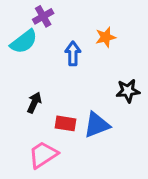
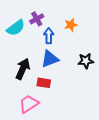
purple cross: (43, 16) -> (37, 19), moved
black arrow: (34, 103) -> (23, 69), size x1.5
blue triangle: (97, 125) -> (50, 59), moved

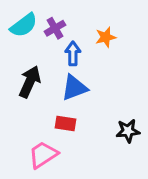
cyan semicircle: (16, 28) -> (24, 25), moved
black star: (86, 61) -> (128, 131), moved
black arrow: (23, 69) -> (30, 82), moved

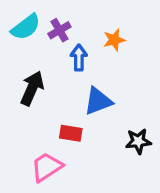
blue triangle: (74, 88) -> (98, 101), moved

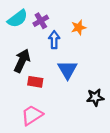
blue triangle: (98, 101) -> (67, 70), turned -40
red rectangle: (71, 133) -> (35, 82), moved

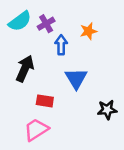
red rectangle: (35, 82) -> (45, 101), moved

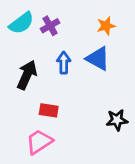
orange star: (88, 31) -> (106, 26), moved
blue arrow: (61, 45) -> (64, 63), moved
blue triangle: (76, 79) -> (98, 59), moved, turned -30

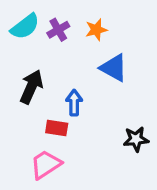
orange star: (106, 26) -> (96, 30), moved
blue arrow: (64, 63) -> (74, 103), moved

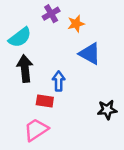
cyan semicircle: (25, 27) -> (20, 37), moved
purple cross: (58, 30) -> (51, 14), moved
black arrow: (31, 87) -> (25, 69), turned -30

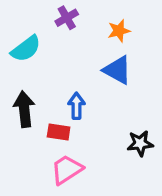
orange star: (76, 24) -> (119, 31), moved
black arrow: (25, 69) -> (24, 109), moved
pink trapezoid: (36, 130) -> (67, 170), moved

